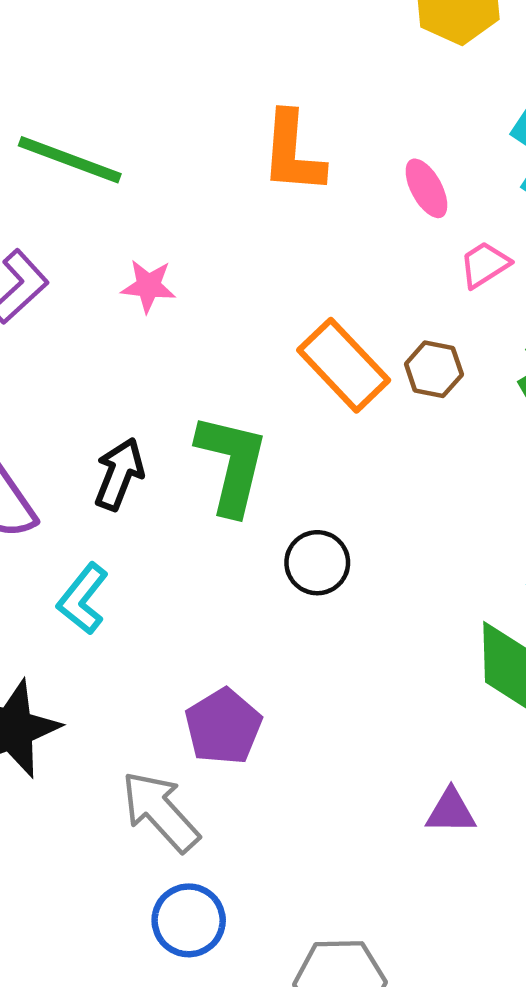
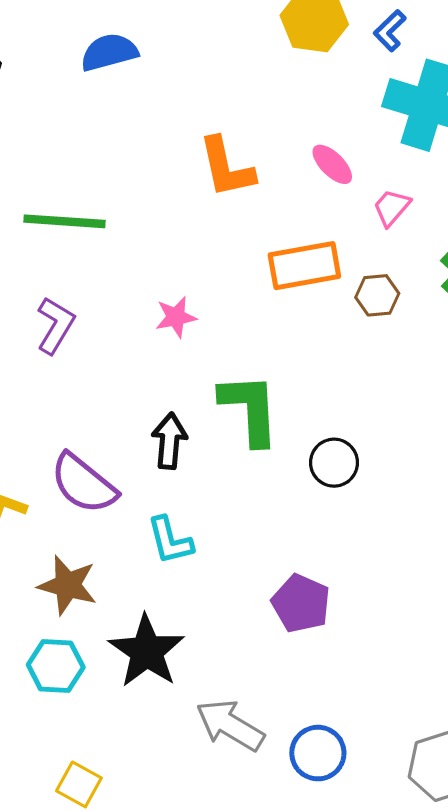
pink star: (148, 286) -> (176, 317), moved
orange rectangle: (344, 365) -> (304, 266), moved, turned -40
cyan L-shape: (83, 599) -> (170, 540), turned -36
gray arrow: (160, 811) -> (230, 725), moved

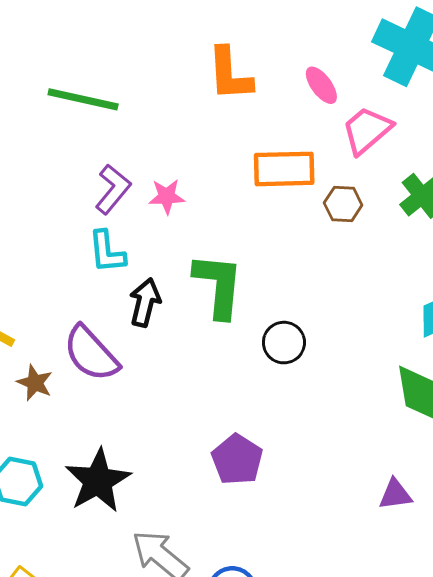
pink trapezoid: (392, 208) -> (367, 130), size x1.5
purple L-shape: (55, 325) -> (113, 189), moved
purple semicircle: (84, 484) -> (91, 354), moved
cyan L-shape: (170, 540) -> (107, 252), moved
brown star: (68, 585) -> (35, 383), moved, size x0.7

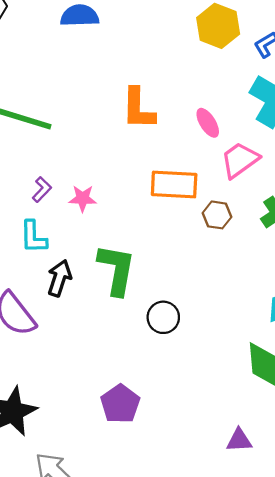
purple L-shape: (113, 189) -> (42, 190), size x0.7

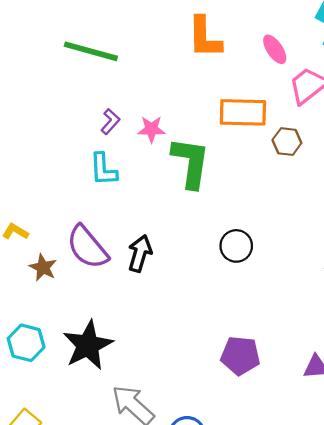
green L-shape: (117, 270) -> (191, 162), moved
black arrow: (59, 278) -> (140, 253), moved
purple pentagon: (120, 404) -> (240, 356), moved, turned -30

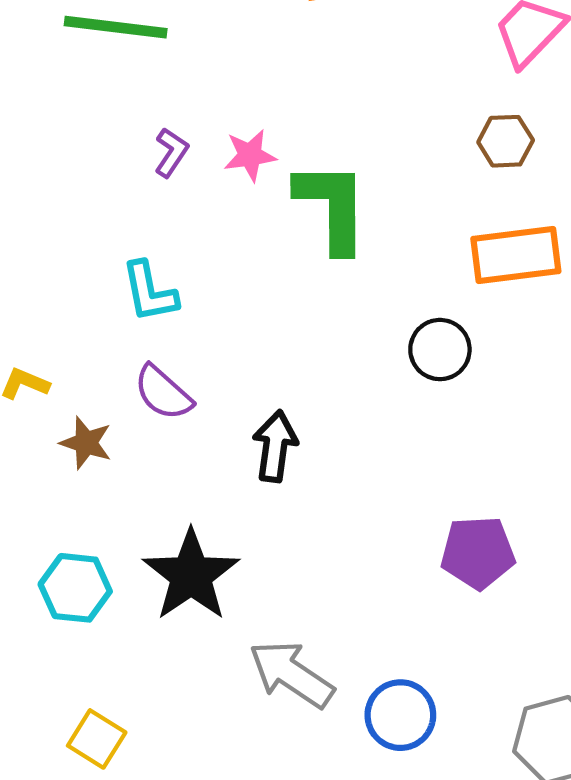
orange rectangle: (243, 112) -> (516, 255), moved
cyan L-shape: (103, 169) -> (149, 292), moved
purple semicircle: (87, 247) -> (163, 393), size x0.7
black arrow: (140, 253) -> (275, 446), moved

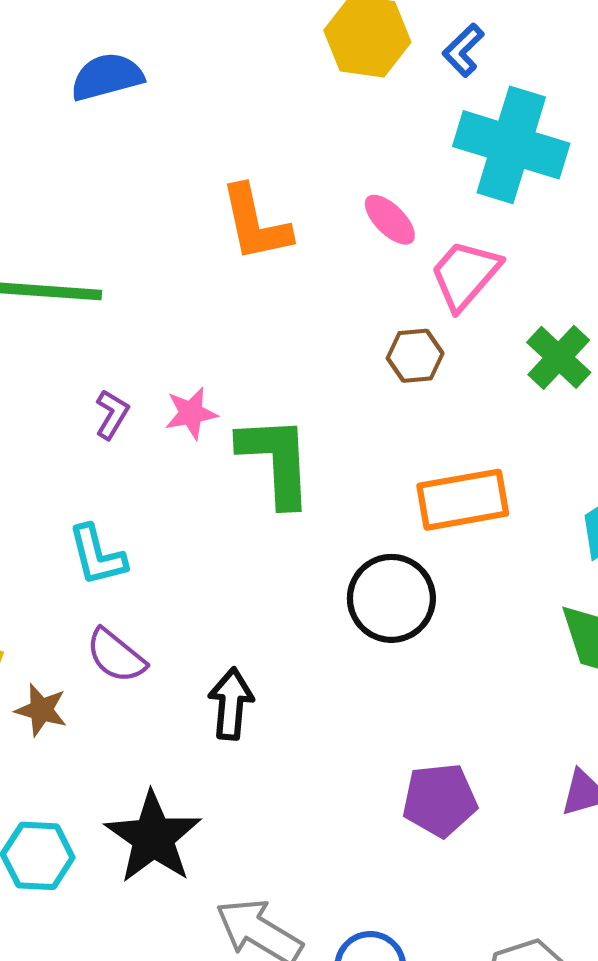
brown hexagon: (506, 141) -> (415, 356), moved
black circle: (440, 350) -> (391, 598), size x1.4

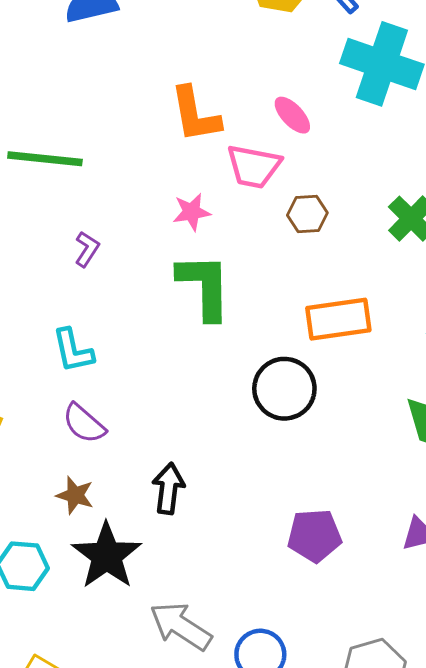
pink trapezoid: (465, 275) -> (254, 166), moved, turned -122
pink star: (191, 413) -> (192, 212), moved
black arrow: (231, 704) -> (168, 488), moved
brown star: (41, 710) -> (75, 495), moved

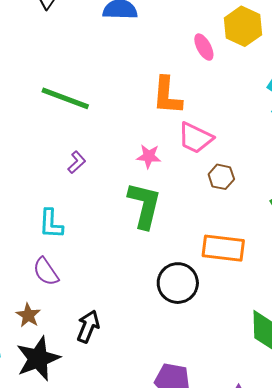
pink ellipse: (292, 115) -> (204, 47), moved

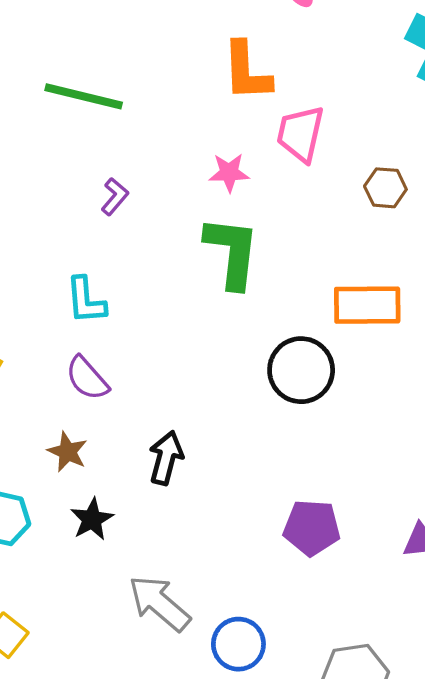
pink trapezoid: (195, 138) -> (300, 134), turned 84
brown hexagon: (221, 177) -> (385, 188), moved
black star: (38, 359) -> (92, 519), size x0.6

